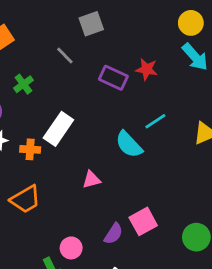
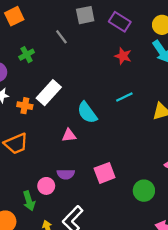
purple rectangle: (113, 78) -> (120, 22), moved
cyan semicircle: (129, 144) -> (87, 113), moved
purple semicircle: (113, 234) -> (66, 174), moved, turned 49

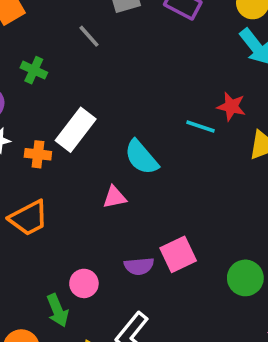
green cross: (27, 55) -> (34, 70), turned -32
red star: (123, 56) -> (231, 106), moved
cyan line: (124, 97) -> (200, 127), turned 49
purple semicircle: (66, 174) -> (139, 266), moved

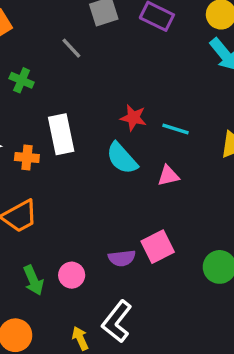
red star: (231, 106) -> (133, 118), moved
white rectangle: (76, 130) -> (61, 134), turned -48
pink triangle: (115, 197) -> (168, 176), moved
green arrow: (58, 310) -> (33, 280), moved

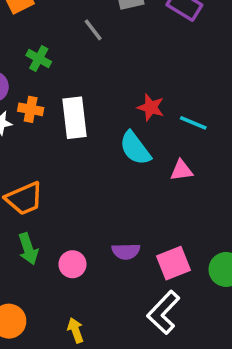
orange cross: (27, 158) -> (31, 109), moved
pink square: (158, 247) -> (173, 263), moved
green arrow: (33, 280) -> (28, 249), moved
white L-shape: (117, 322) -> (163, 312), moved

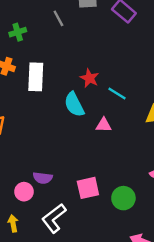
green cross: (39, 58) -> (18, 32), turned 35
purple semicircle: (126, 251) -> (43, 178), moved
pink circle: (72, 264) -> (24, 192), moved
white L-shape: (163, 312) -> (54, 218), moved

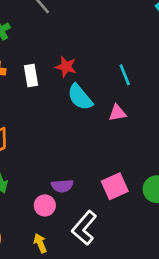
white rectangle: (36, 77) -> (31, 76), size x0.7
red star: (89, 78) -> (66, 67), moved
cyan line: (117, 94) -> (125, 75), turned 48

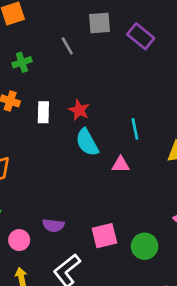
pink circle: (45, 205) -> (19, 240), moved

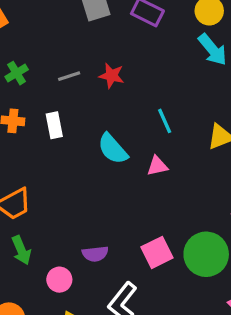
gray line: (67, 46) -> (69, 76), moved, turned -66
red star: (79, 110) -> (111, 76), moved
green circle: (145, 246) -> (206, 254), size x1.4

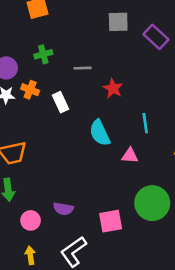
red star: (111, 76) -> (113, 88), moved
white rectangle: (54, 125) -> (60, 102), turned -30
green circle: (206, 254) -> (152, 203), moved

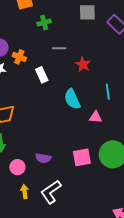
green cross: (43, 54) -> (44, 23), moved
orange cross: (30, 90) -> (19, 57), moved
pink square: (111, 221) -> (82, 157), moved
yellow arrow: (30, 255) -> (25, 192), moved

